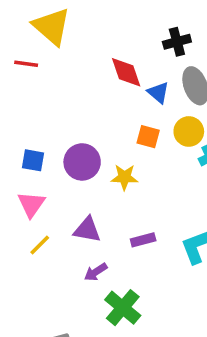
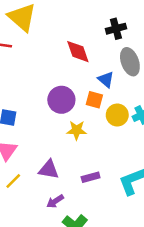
blue triangle: (158, 93) -> (106, 79), moved
yellow circle: (189, 131) -> (117, 115), moved
purple circle: (82, 162) -> (61, 100), moved

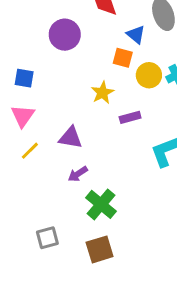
purple circle: (61, 100) -> (65, 35), moved
yellow star: (77, 130) -> (102, 93), turned -30
purple rectangle: (91, 177) -> (130, 117), moved

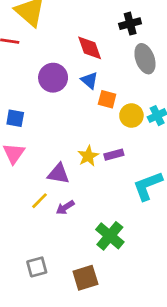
blue triangle: (136, 35) -> (90, 80), moved
yellow star: (102, 93) -> (88, 156), moved
yellow line: (30, 151) -> (40, 201), moved
green cross: (101, 204) -> (110, 236), moved

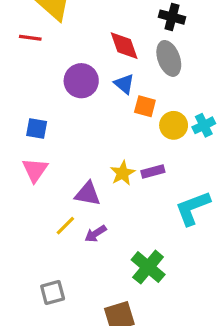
black cross: (130, 24) -> (172, 17), turned 30
gray ellipse: (145, 59) -> (169, 58), moved
gray square: (37, 267) -> (53, 293), moved

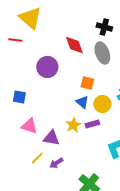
blue triangle: (124, 84) -> (82, 102), moved
yellow circle: (174, 125) -> (102, 104), moved
pink triangle: (35, 170) -> (29, 126), moved, turned -48

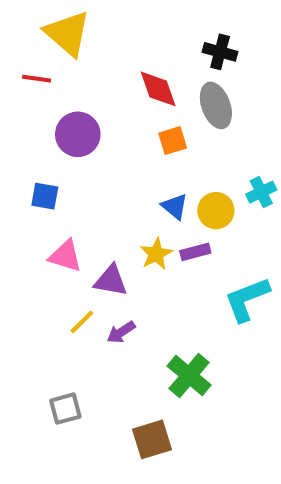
purple circle: (47, 67) -> (78, 134), moved
orange square: (87, 83) -> (173, 141), moved, turned -32

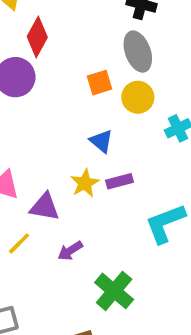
red diamond: (158, 89) -> (37, 37), moved, turned 48
yellow circle: (216, 211) -> (138, 97), moved
purple arrow: (121, 332) -> (70, 251), moved

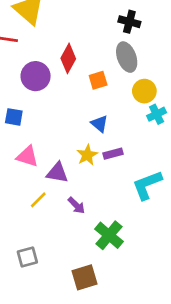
red diamond: (37, 37) -> (68, 58), moved
yellow circle: (138, 97) -> (144, 91), moved
purple arrow: (70, 251) -> (76, 205), turned -102

